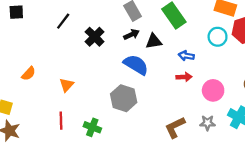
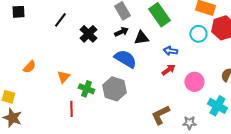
red arrow: (184, 77) -> (168, 70), turned -32
red line: (61, 121) -> (71, 109), moved
gray star: (207, 123) -> (189, 123), moved
green cross: (92, 127) -> (86, 89), moved

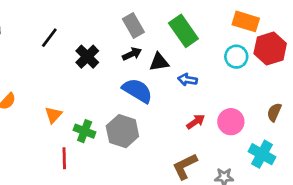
blue arrow: (170, 51) -> (188, 80), moved
red arrow: (168, 70) -> (196, 122), moved

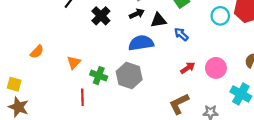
blue arrow: (188, 80) -> (181, 34), turned 32
blue semicircle: (137, 91) -> (141, 43), turned -40

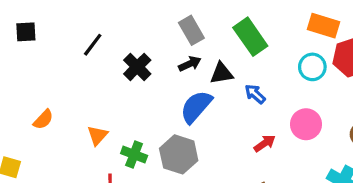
blue semicircle: (141, 43) -> (196, 107), turned -40
pink circle: (216, 68) -> (306, 124), moved

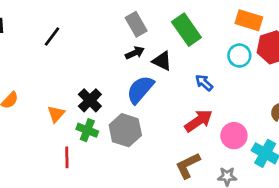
black cross: (137, 67) -> (90, 100), moved
black triangle: (222, 73) -> (162, 61), turned 35
blue arrow: (255, 94) -> (204, 83), moved
pink circle: (306, 124) -> (234, 136), moved
red arrow: (265, 143) -> (199, 121), size x1.5

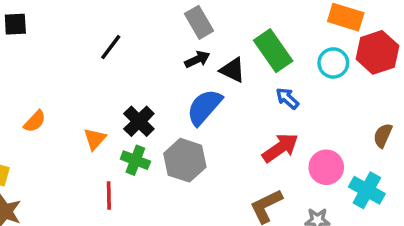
green rectangle: (186, 30) -> (273, 51), moved
black line: (52, 37) -> (111, 47), moved

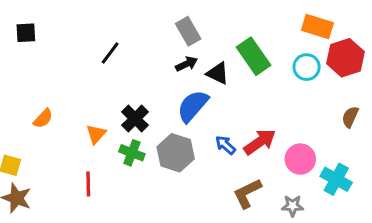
blue arrow: (287, 98) -> (225, 145), moved
brown semicircle: (383, 135) -> (350, 117), moved
red line: (109, 195) -> (88, 184), moved

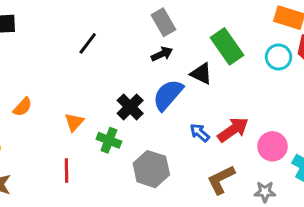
black triangle: (218, 73) -> (201, 74), moved
black cross: (135, 119) -> (130, 107), moved
gray hexagon: (176, 153) -> (151, 169), moved

